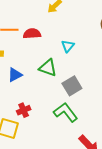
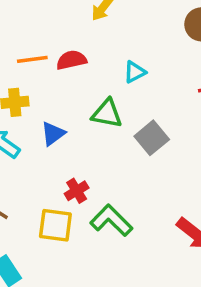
cyan triangle: (68, 46) -> (135, 72), turned 32
green L-shape: (66, 112) -> (111, 220), moved

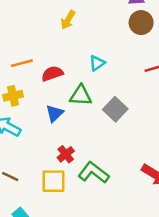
red semicircle: (71, 60) -> (52, 74), moved
blue triangle: (53, 134) -> (55, 113), moved

